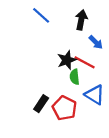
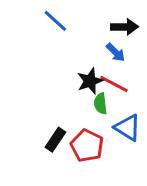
black arrow: (81, 20) -> (125, 27), moved, turned 78
blue arrow: (96, 42) -> (116, 52), moved

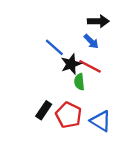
blue line: (55, 21) -> (54, 47), moved
blue triangle: (128, 128) -> (101, 121), moved

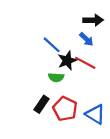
green semicircle: (79, 82) -> (56, 77), moved, turned -80

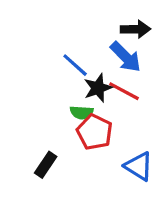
blue arrow: (86, 39) -> (126, 57), size x1.5
black rectangle: (41, 104) -> (46, 165), moved
red pentagon: (65, 109) -> (95, 132), moved

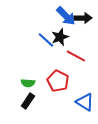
blue arrow: (126, 57) -> (66, 16), moved
black star: (98, 88) -> (60, 37), moved
green semicircle: (82, 112) -> (28, 83), moved

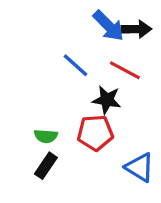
black star: (60, 37) -> (107, 100), moved, turned 30
red line: (76, 56) -> (125, 70), moved
red pentagon: (58, 81) -> (95, 133), turned -30

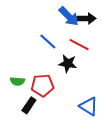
red pentagon: (95, 133) -> (43, 85), moved
green semicircle: (46, 136) -> (17, 81), moved

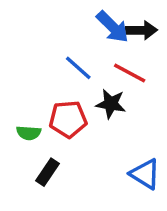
red pentagon: (43, 85) -> (68, 119), moved

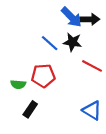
red line: (130, 73) -> (92, 66), moved
black star: (111, 104) -> (72, 42), moved

